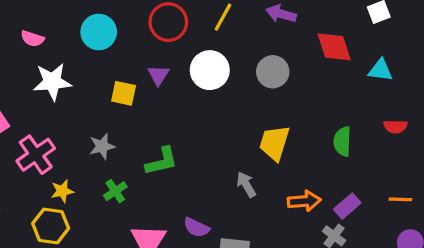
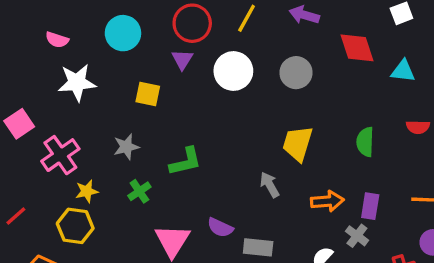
purple triangle: (158, 75) -> (182, 59), moved
purple rectangle: (347, 206) -> (370, 206), turned -40

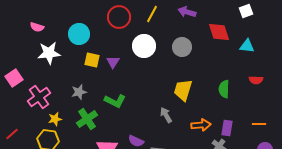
cyan circle: (123, 33) -> (79, 34), moved
purple triangle: (182, 59) -> (113, 62), moved
green L-shape: (186, 162) -> (115, 101), turned 40
green cross: (139, 191) -> (87, 119), size x1.5

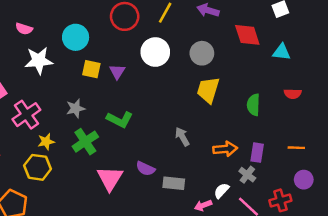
yellow trapezoid: (183, 90) -> (208, 90), moved

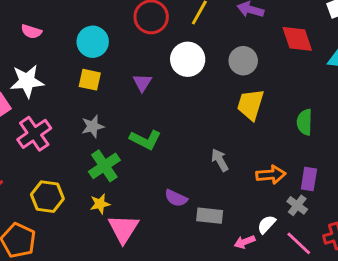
white star: (39, 61) -> (27, 81), moved
yellow square: (91, 69) -> (90, 80), moved
yellow star: (46, 142) -> (100, 204), moved
pink triangle: (110, 178) -> (123, 229), moved

